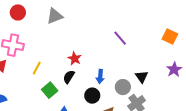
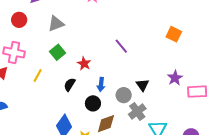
orange square: (170, 36) -> (174, 34), moved
red star: (75, 58) -> (84, 64), moved
green square: (50, 90) -> (58, 52), moved

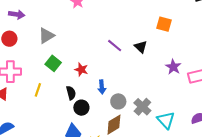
black semicircle: (70, 85) -> (71, 93), turned 144
black triangle: (142, 85) -> (141, 47), moved
gray circle: (124, 95) -> (118, 101), moved
black circle: (93, 103) -> (81, 108), moved

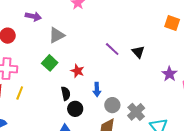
purple arrow: (17, 14) -> (33, 16), moved
orange square: (164, 24) -> (172, 23), moved
gray triangle: (46, 36) -> (57, 35), moved
yellow line: (38, 90) -> (20, 93), moved

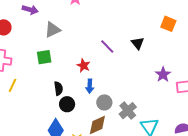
black triangle: (138, 52) -> (138, 43), moved
green square: (50, 63) -> (44, 57), turned 35
red star: (77, 71) -> (83, 66), moved

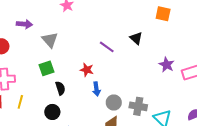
gray triangle: (52, 30) -> (50, 40), turned -36
black semicircle: (58, 88) -> (60, 88), moved
black circle: (67, 104) -> (52, 112), moved
gray cross: (128, 111) -> (138, 106), turned -30

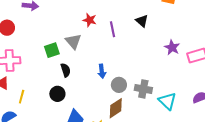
gray triangle: (50, 40) -> (73, 41), moved
purple line: (107, 47) -> (112, 29), turned 42
red star: (87, 70) -> (90, 20), moved
yellow line: (20, 102) -> (22, 97), moved

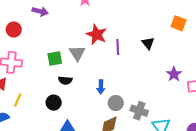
red star: (90, 20) -> (97, 34), size x1.5
black semicircle: (66, 70) -> (65, 80), turned 104

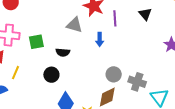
gray triangle: (77, 53) -> (74, 25), turned -42
green square: (55, 59) -> (36, 42), moved
blue arrow: (101, 87) -> (100, 39), moved

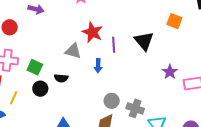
black triangle: (145, 14) -> (144, 41), size x1.5
green square: (36, 42) -> (35, 67), turned 35
black circle: (51, 75) -> (40, 89), moved

